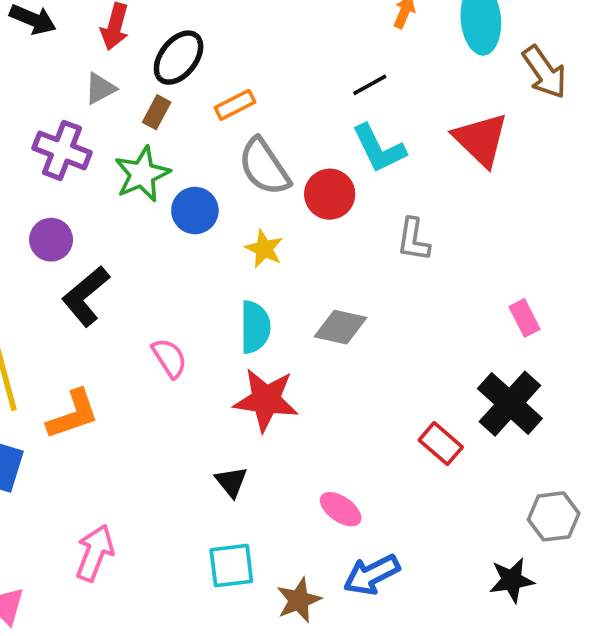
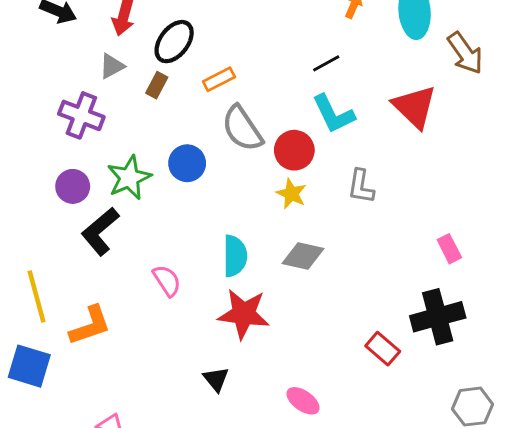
green star: (142, 174) -> (129, 178), moved
yellow star: (264, 249) -> (291, 194), moved
black cross: (510, 404) -> (438, 317), turned 33

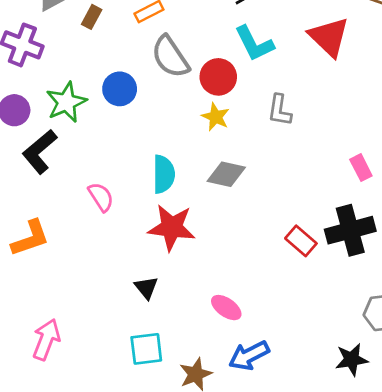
red rectangle: (383, 349) -> (301, 241), moved

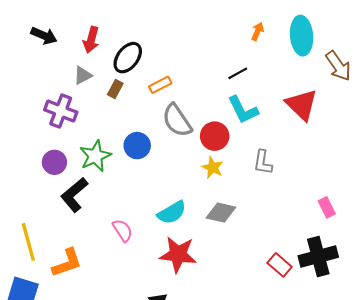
cyan semicircle: (164, 174) -> (172, 213), turned 60

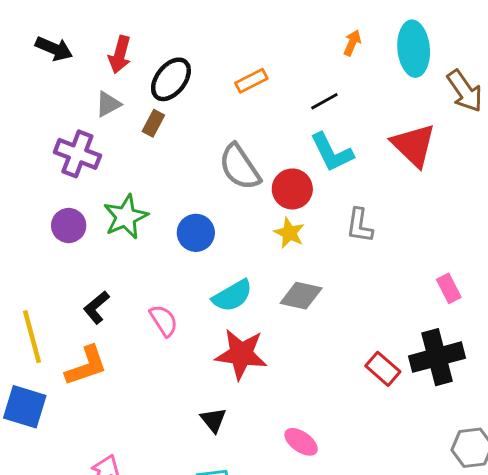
orange rectangle: (160, 85) -> (251, 81), moved
blue circle: (137, 146) -> (196, 233), moved
black L-shape: (74, 195) -> (96, 307), moved, size x0.7

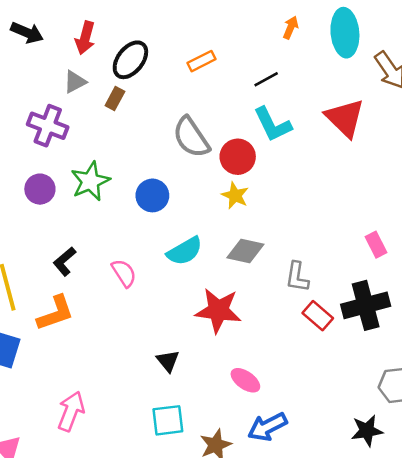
gray L-shape: (360, 226) -> (297, 277), moved
red star: (241, 354) -> (218, 310), moved

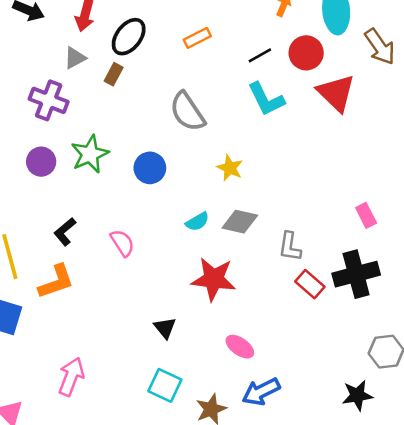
red circle: (238, 157) -> (306, 53), moved
cyan semicircle: (185, 251) -> (197, 222), moved, size x0.7
cyan square: (168, 420) -> (165, 385), turned 32

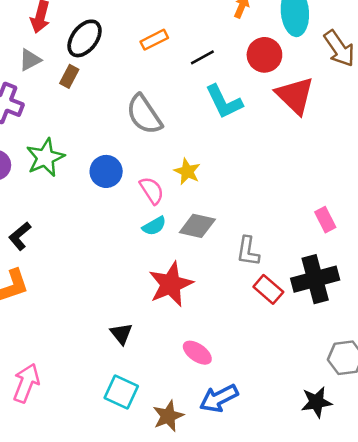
black line: (260, 55) -> (202, 57), moved
pink semicircle: (122, 243) -> (152, 190), moved
red star: (214, 279) -> (171, 284), turned -30

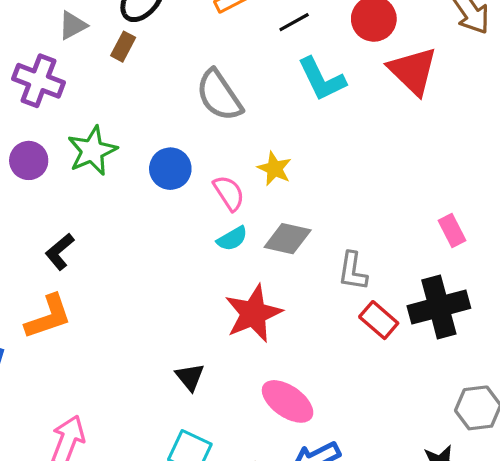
pink ellipse: (197, 353) -> (288, 401), size x1.4

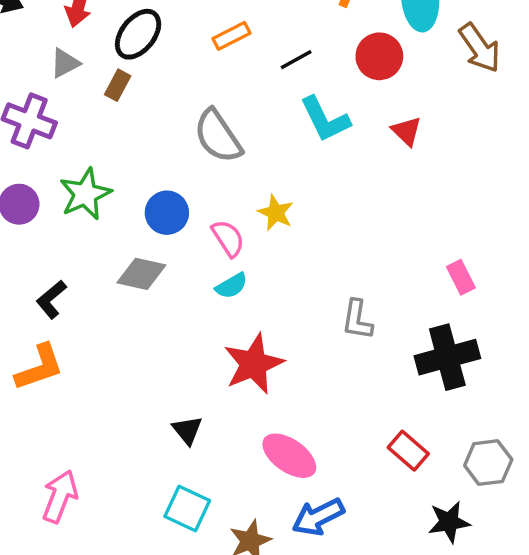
red triangle: (413, 71) -> (407, 131), moved, size x0.6
gray diamond: (288, 239) -> (141, 274), moved
red rectangle: (379, 320) -> (408, 451), moved

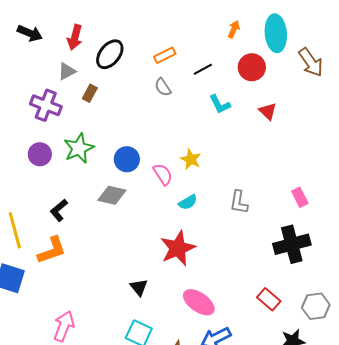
brown rectangle: (118, 85) -> (90, 93), moved
cyan L-shape: (325, 119) -> (220, 104), size x0.7
gray semicircle: (218, 136) -> (163, 87), moved, size x0.6
cyan semicircle: (231, 286) -> (188, 202), moved
gray L-shape: (357, 320) -> (239, 202), moved

